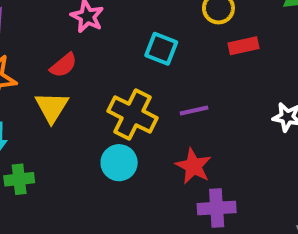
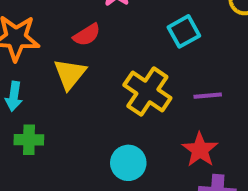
cyan square: (161, 49) -> (184, 31), turned 32
cyan circle: (119, 163) -> (128, 163), moved

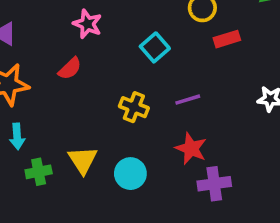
yellow triangle: (70, 74) -> (83, 160), moved
yellow cross: (147, 92) -> (134, 107), size x0.7

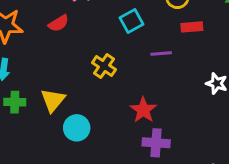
purple line: (188, 100) -> (161, 54), moved
cyan circle: (130, 174) -> (77, 128), moved

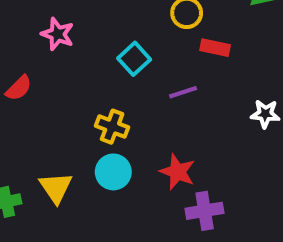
red semicircle: (59, 23) -> (19, 88), moved
red rectangle: (192, 27) -> (215, 48), turned 30
cyan circle: (77, 128) -> (113, 172), moved

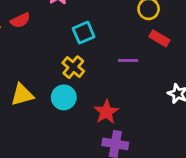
cyan square: (134, 59) -> (84, 33), moved
yellow triangle: (56, 188) -> (22, 95), turned 30

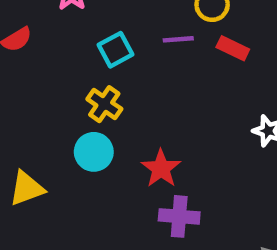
purple line: (128, 61) -> (178, 39), moved
yellow triangle: (22, 95) -> (27, 188), moved

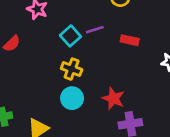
purple line: (178, 39) -> (95, 30), moved
red rectangle: (233, 48) -> (130, 40), moved

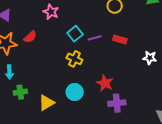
purple line: (95, 30) -> (95, 38), moved
cyan circle: (72, 98) -> (75, 92), moved

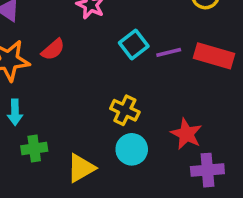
red rectangle: (120, 40) -> (214, 56), size x1.5
yellow cross: (74, 59) -> (125, 110), moved

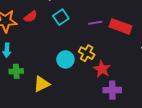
cyan square: (134, 45) -> (61, 17), moved
yellow cross: (125, 110) -> (87, 53), moved
cyan circle: (132, 149) -> (65, 59), moved

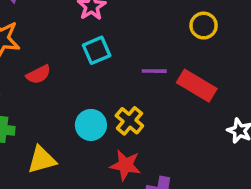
red semicircle: (31, 17) -> (38, 74), moved
red star: (102, 69) -> (125, 165), moved, turned -30

